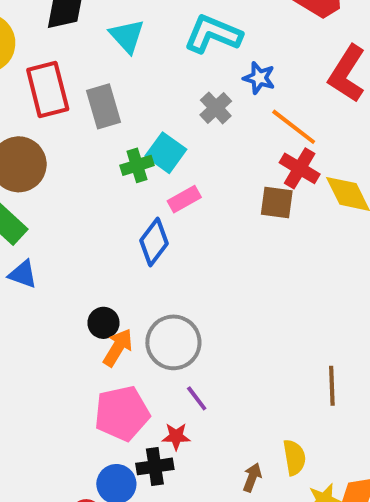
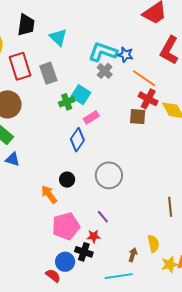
cyan L-shape: (213, 34) -> (103, 52), moved
black circle: (103, 323) -> (67, 180), moved
gray circle: (173, 342) -> (109, 175), moved
orange arrow: (118, 348) -> (49, 194), moved, turned -66
black cross: (155, 466) -> (84, 252), turned 30

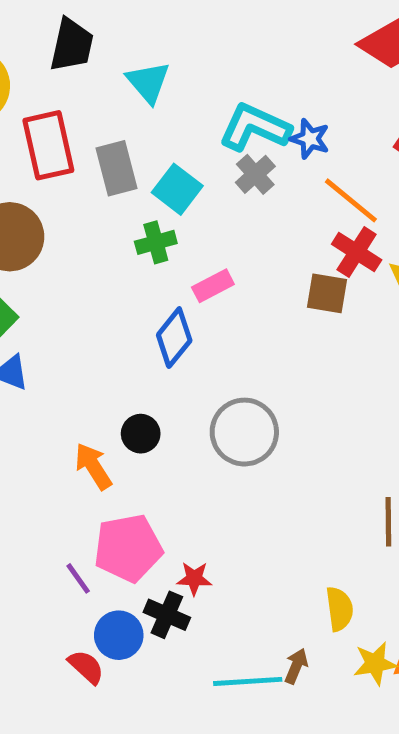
cyan square: (81, 95) -> (177, 189), moved
purple line: (103, 217) -> (78, 578), moved
brown arrow: (133, 255) -> (296, 666), moved

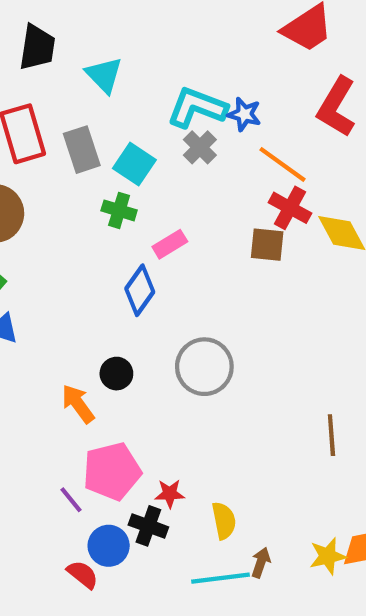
green cross: (156, 242) -> (119, 210), turned 36
yellow semicircle: (339, 609) -> (224, 521), moved

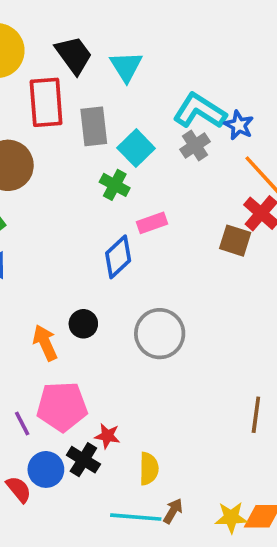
black trapezoid: (37, 47) -> (74, 55), moved, turned -57

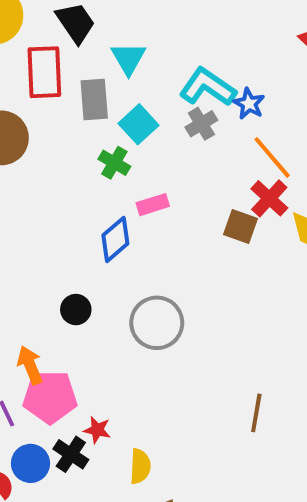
cyan triangle: (126, 67) -> (128, 58), moved
orange arrow: (45, 343) -> (30, 365), moved

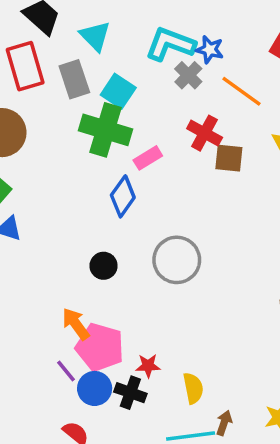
gray cross: (201, 124) -> (188, 75), moved
green cross: (114, 163) -> (105, 130), size x1.8
red cross: (269, 198) -> (205, 133), moved
pink pentagon: (50, 397) -> (100, 347), turned 30
blue circle: (30, 463) -> (95, 388), moved

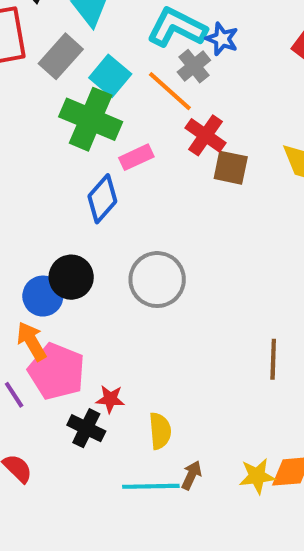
gray rectangle: (74, 79) -> (61, 56), turned 54
orange line: (241, 91) -> (170, 91), moved
black circle: (104, 266) -> (71, 277), size x1.4
blue circle: (95, 388) -> (43, 296), moved

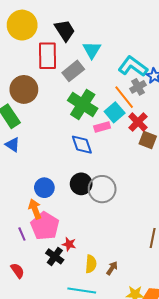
cyan square: (110, 76) -> (115, 112), moved
blue diamond: (102, 199) -> (82, 145), turned -70
black circle: (71, 277) -> (81, 184), moved
brown arrow: (192, 475) -> (112, 268), moved

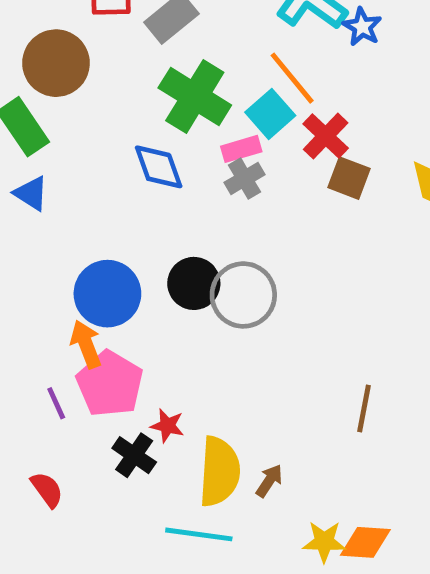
gray cross: (138, 87) -> (244, 179), moved
blue diamond: (82, 145) -> (159, 167), moved
blue circle: (44, 188) -> (107, 294), size x1.4
yellow semicircle: (91, 264) -> (219, 472), size x1.6

